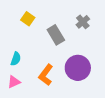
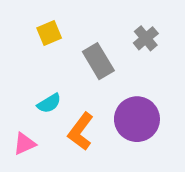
yellow square: (28, 19) -> (49, 33), turned 32
cyan semicircle: (16, 59) -> (49, 103), moved, turned 40

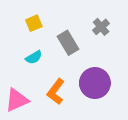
cyan semicircle: (49, 103) -> (34, 57), moved
pink triangle: (24, 144) -> (17, 100), size x1.5

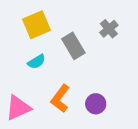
yellow square: (34, 23) -> (36, 25), size x1.5
purple circle: (95, 83) -> (96, 104), moved, size x0.6

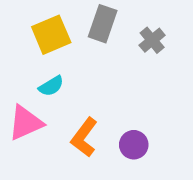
gray rectangle: (73, 46) -> (103, 24), moved, turned 50
pink triangle: (18, 108) -> (26, 123), moved

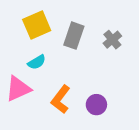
gray rectangle: (103, 24) -> (74, 36), moved
gray cross: (152, 40) -> (112, 40), moved

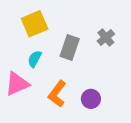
gray rectangle: (74, 36) -> (70, 48), moved
cyan semicircle: (37, 62) -> (35, 59), turned 150

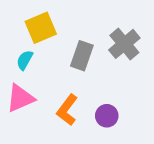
gray cross: (106, 38) -> (124, 44), size x1.5
cyan semicircle: (35, 59) -> (25, 60), moved

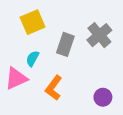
cyan semicircle: (25, 60) -> (33, 58), moved
purple circle: (107, 116) -> (103, 97), moved

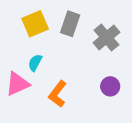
gray rectangle: (65, 44) -> (70, 24), moved
purple circle: (103, 97) -> (110, 86), moved

